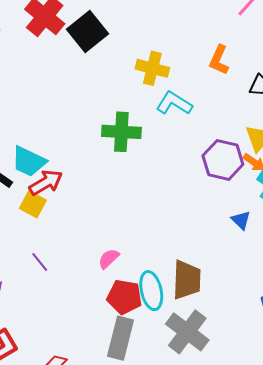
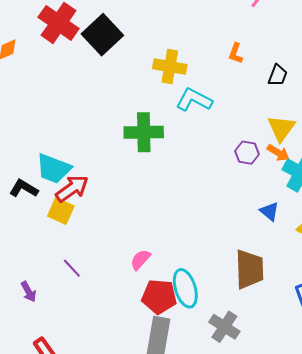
orange L-shape: (219, 60) -> (236, 53), size x0.7
purple hexagon: (223, 160) -> (247, 153), size x0.6
brown trapezoid: (187, 280) -> (249, 269), moved
gray cross: (187, 332) -> (224, 327), size x0.7

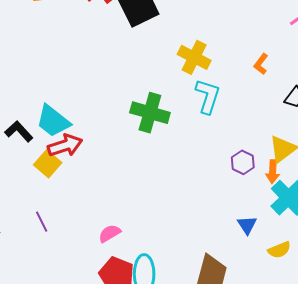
cyan L-shape: (194, 100) -> (208, 96), turned 63
orange arrow: (278, 153) -> (273, 172), turned 45

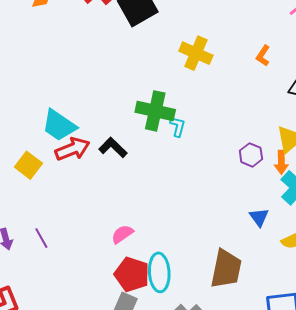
cyan L-shape: (208, 96) -> (178, 127), moved, size x0.6
black L-shape: (19, 131) -> (113, 147), moved
yellow square: (48, 164) -> (28, 165), moved
purple line: (42, 222) -> (41, 238), moved

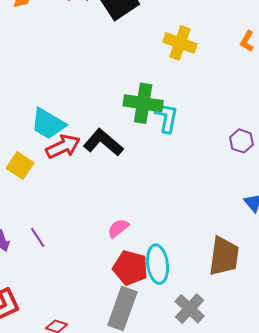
cyan L-shape: (178, 127) -> (166, 117), size x1.5
black L-shape: (113, 147) -> (103, 142), size x1.4

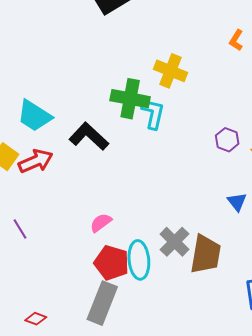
yellow cross: (180, 43) -> (171, 71), moved
red arrow: (63, 147) -> (36, 161), moved
gray cross: (189, 309) -> (175, 242), moved

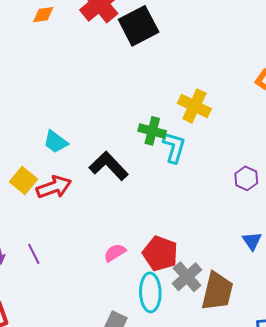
green cross: (130, 99) -> (152, 131), size x0.7
cyan trapezoid: (34, 116) -> (56, 142), size x0.7
red pentagon: (112, 263) -> (160, 253), moved

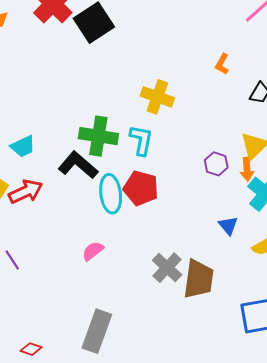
green cross: (152, 131) -> (98, 136), moved, size x1.4
cyan trapezoid: (56, 142) -> (23, 146), turned -56
red pentagon: (160, 253) -> (141, 188), moved
cyan ellipse: (150, 292) -> (111, 194), moved

